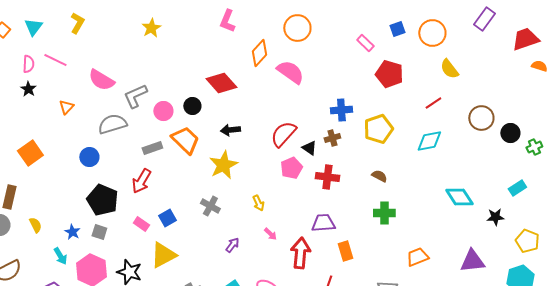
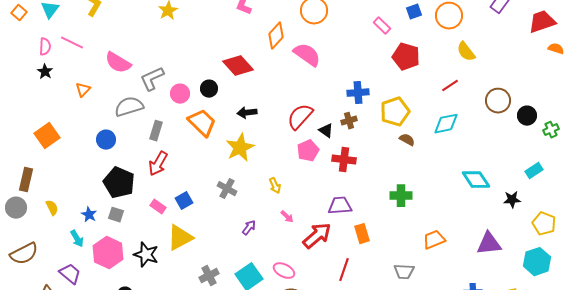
gray rectangle: (152, 148) -> (156, 131), moved, turned -54
brown semicircle: (379, 176) -> (407, 140), moved
red arrow: (300, 253) -> (317, 236), turned 44

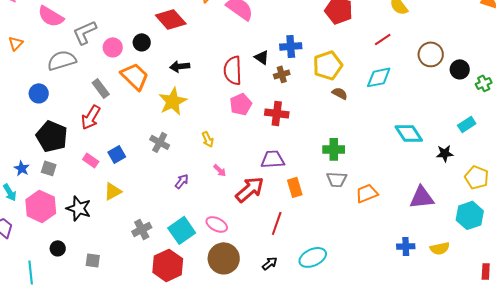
red semicircle: (300, 117) -> (233, 70), turned -44
gray rectangle: (156, 131) -> (101, 88), moved, turned -54
black triangle: (326, 131) -> (262, 57), moved
yellow triangle: (180, 238) -> (113, 191), size x0.7
gray trapezoid: (404, 272) -> (337, 179), moved

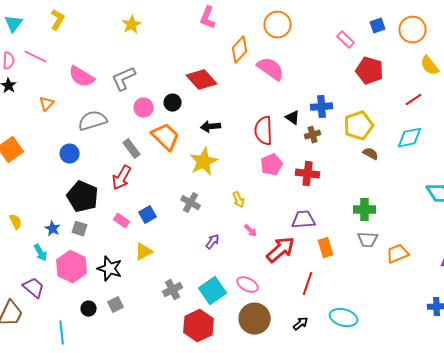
gray L-shape: (85, 32) -> (124, 79), moved
cyan ellipse: (313, 257) -> (344, 318), turned 40
gray square: (93, 260) -> (116, 305), moved, turned -35

